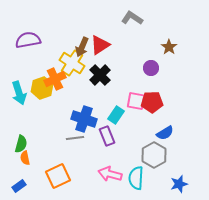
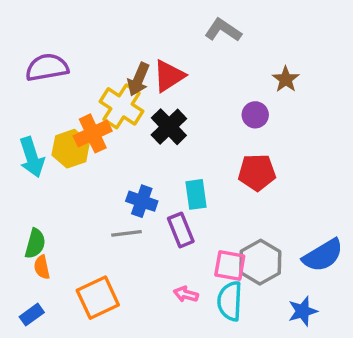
pink square: (136, 101) -> (230, 265), moved
cyan rectangle: (116, 115) -> (196, 194), turned -42
blue cross: (84, 119) -> (142, 201), size x0.7
blue semicircle: (165, 133) -> (323, 255), moved, size x1.4
pink arrow: (110, 174) -> (186, 294), size x0.6

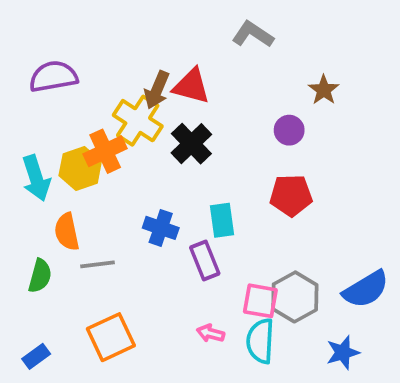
red triangle: (169, 76) -> (191, 86), turned 48
gray line: (127, 233) -> (97, 264), moved
orange semicircle: (42, 267) -> (67, 232), moved, size x1.4

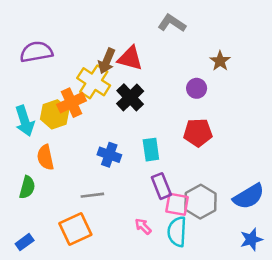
purple rectangle: (205, 261) -> (161, 186), moved
gray line: (97, 264) -> (92, 195), moved
pink arrow: (211, 333) -> (143, 226), turned 30
blue star: (343, 353) -> (251, 239), moved

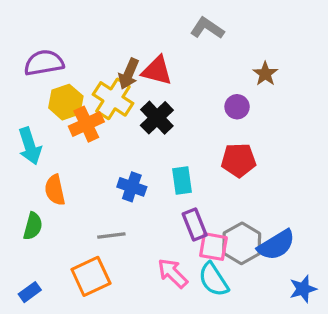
yellow hexagon: (55, 114) -> (66, 102), moved
blue semicircle: (249, 196) -> (276, 245), moved
pink arrow: (143, 226) -> (173, 273), size x1.5
cyan semicircle: (177, 232) -> (213, 279), turned -36

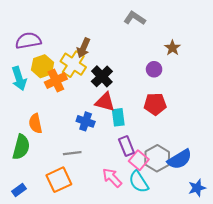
red triangle: (157, 71) -> (105, 102), moved
cyan arrow: (30, 146) -> (19, 78), moved
green semicircle: (33, 226) -> (21, 147), size x1.4
pink square: (213, 247) -> (139, 160), turned 30

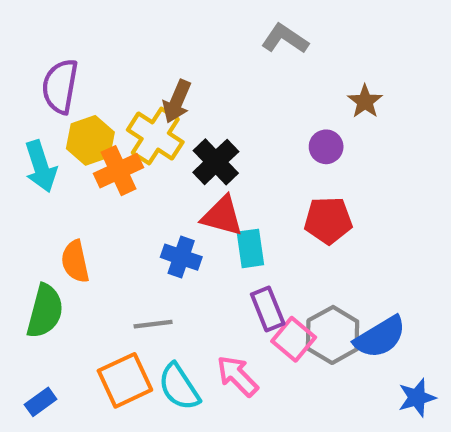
purple semicircle: (28, 41) -> (60, 86), turned -70
cyan semicircle: (139, 182) -> (179, 387), moved

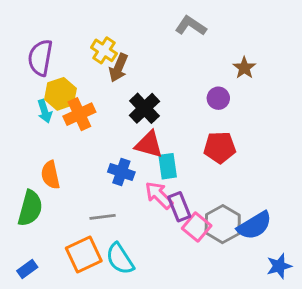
yellow cross: (155, 136) -> (104, 50), moved, size x0.7
cyan arrow: (41, 166) -> (45, 111), moved, size x0.7
pink arrow: (237, 376) -> (159, 195), moved

